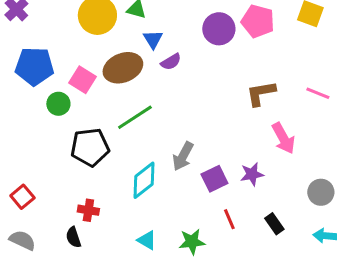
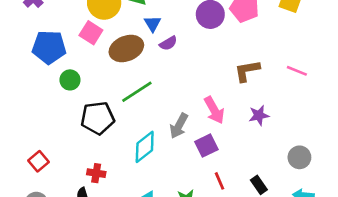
pink square: (82, 80) -> (91, 33), moved
pink arrow: (283, 138) -> (214, 110), moved
purple star: (252, 174) -> (259, 115), moved

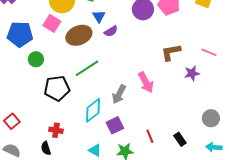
purple star: (259, 115) -> (192, 73), moved
purple square: (206, 146) -> (115, 125), moved

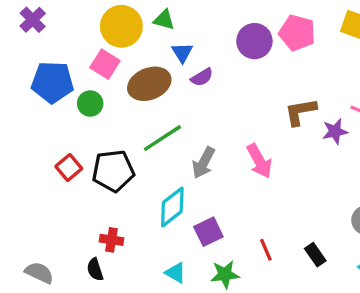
green circle: (36, 59) -> (90, 104), moved
purple star: (192, 73) -> (335, 131), moved
gray arrow: (119, 94) -> (204, 163), moved
red square: (12, 121) -> (69, 168), moved

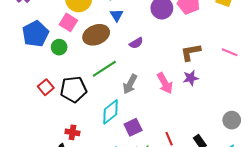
purple semicircle: (202, 77) -> (136, 43), moved
blue pentagon: (52, 82) -> (35, 34), turned -30
purple star: (335, 131) -> (191, 78), moved

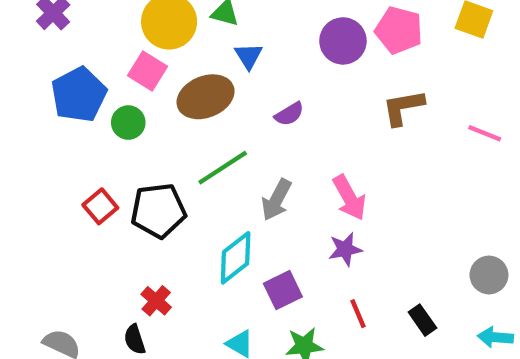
brown L-shape: (191, 52) -> (403, 108), moved
purple star: (191, 78) -> (345, 249), moved
red cross: (72, 132) -> (156, 301), turned 32

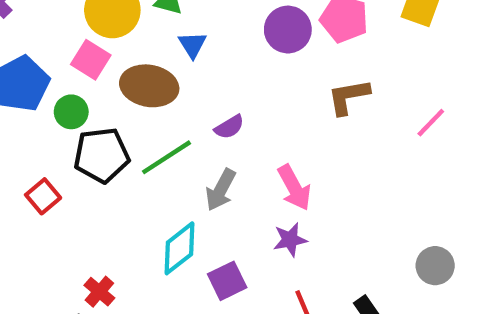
brown ellipse: (206, 97) -> (149, 86), turned 32
purple semicircle: (289, 114) -> (229, 127), moved
pink line: (485, 133) -> (431, 123), turned -68
black pentagon: (158, 211) -> (102, 155), moved

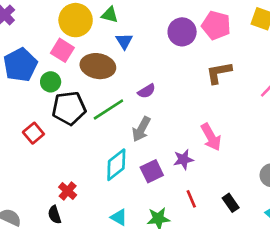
pink arrow: (294, 188) -> (211, 137), moved
purple square: (227, 281) -> (152, 171), moved

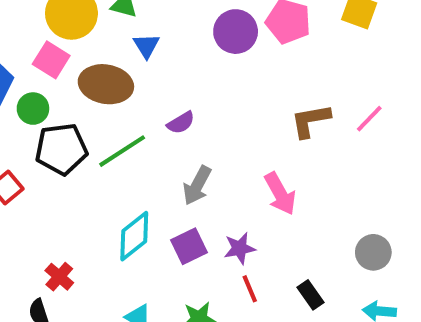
brown L-shape: (219, 73) -> (311, 121), moved
gray arrow: (141, 129) -> (197, 185), moved
purple star: (183, 159) -> (240, 248), moved

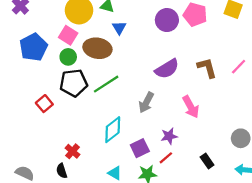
green circle: (33, 109) -> (68, 57), moved
brown L-shape: (311, 121) -> (207, 68), turned 85
purple semicircle: (181, 123) -> (167, 69), moved, size x1.6
purple square: (189, 246) -> (140, 148), moved
red line: (250, 289) -> (166, 158), moved, turned 72

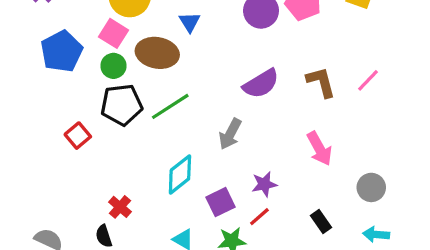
pink arrow: (191, 107) -> (319, 149), moved

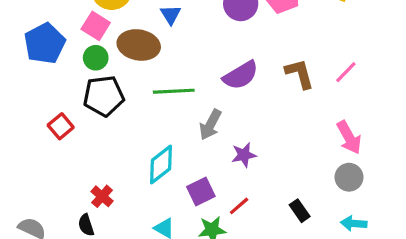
green line: (170, 106) -> (174, 91), moved, turned 30
pink arrow: (319, 149) -> (349, 137), moved
purple star: (264, 184) -> (244, 155), moved

